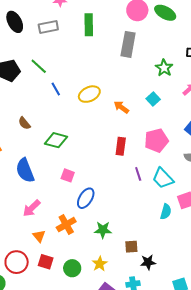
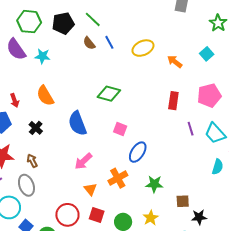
brown semicircle: (24, 123) -> (89, 43), moved

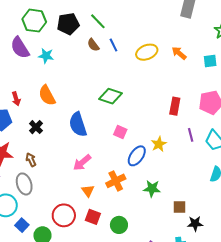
cyan square: (207, 54) -> (210, 61), turned 32
orange arrow: (175, 62) -> (179, 53), moved
yellow star: (151, 218) -> (159, 144), moved

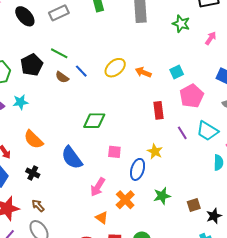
orange arrow: (179, 53) -> (143, 72), moved
cyan square: (210, 61) -> (177, 72), moved
pink arrow: (82, 163) -> (98, 187), moved

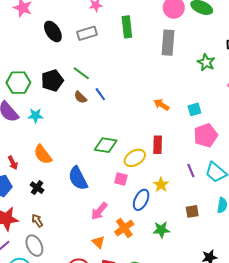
yellow ellipse: (115, 68) -> (135, 158), moved
red rectangle: (158, 110) -> (158, 145), moved
brown square: (194, 205) -> (192, 211), moved

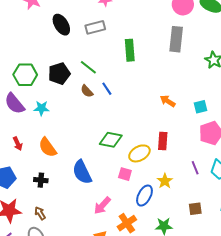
green rectangle: (127, 27) -> (130, 50), moved
red arrow: (13, 163) -> (18, 144), moved
black cross: (37, 188) -> (41, 180), turned -32

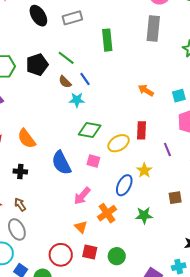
cyan star: (41, 108) -> (77, 100), moved
purple line: (195, 168) -> (167, 150), moved
pink square: (125, 174) -> (93, 161), moved

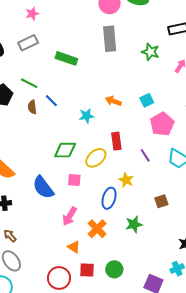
green rectangle: (107, 40) -> (66, 58), turned -55
brown semicircle: (65, 82) -> (32, 107), turned 48
cyan star: (77, 100) -> (87, 116), moved

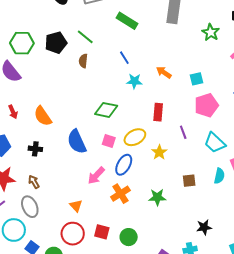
blue line: (51, 101) -> (124, 58), moved
yellow ellipse: (96, 158) -> (135, 137), moved
blue ellipse: (109, 198) -> (124, 165), moved
orange triangle: (74, 247) -> (76, 206), moved

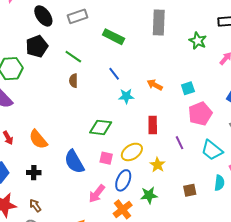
black pentagon: (56, 43) -> (37, 46), moved
green star: (157, 197) -> (149, 195), moved

